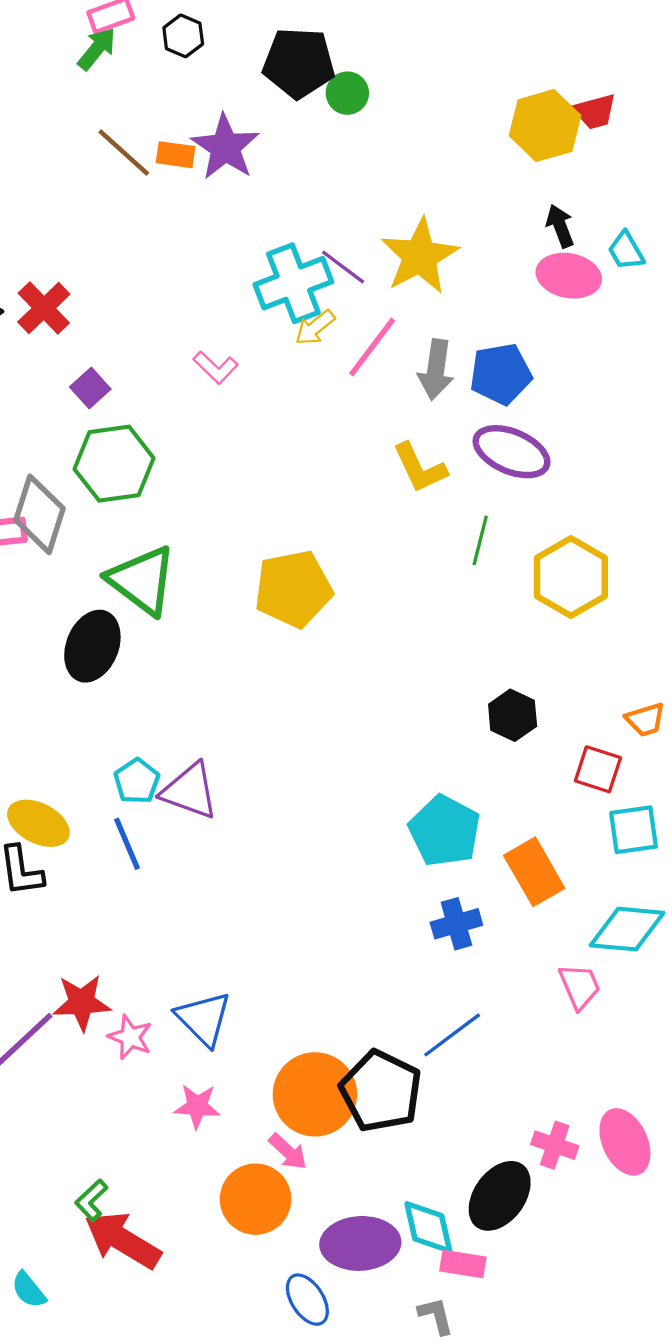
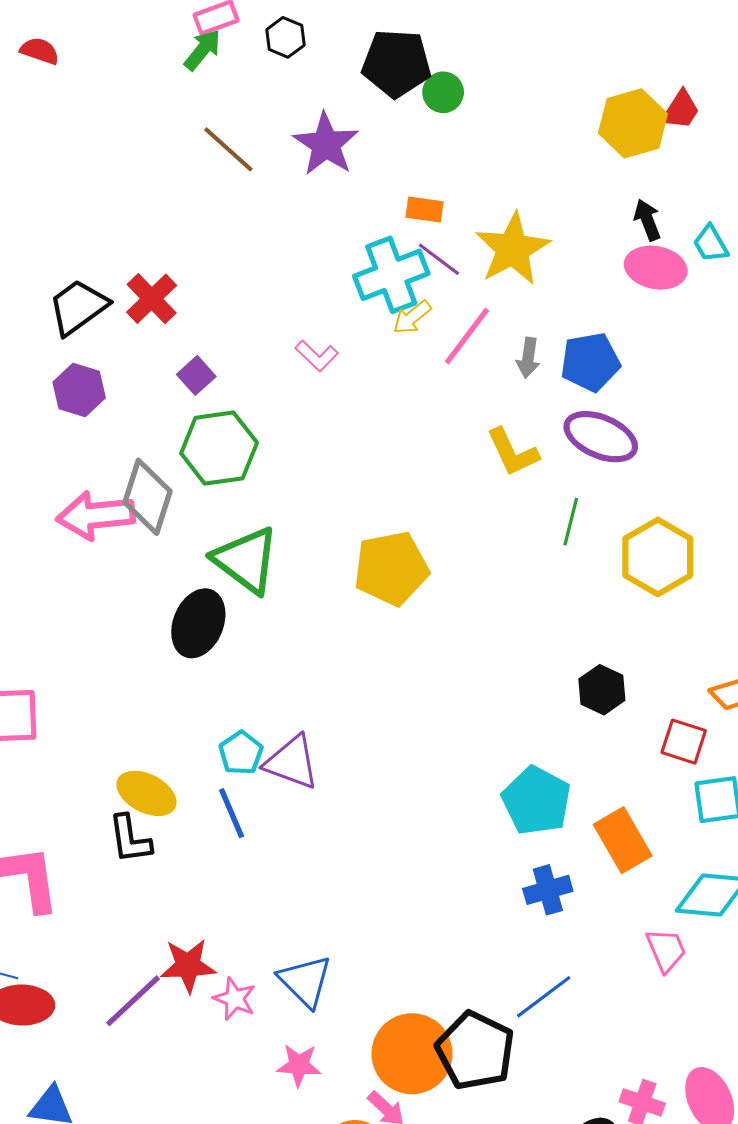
red trapezoid: (595, 111) -> (681, 110), turned -42
orange rectangle: (176, 155) -> (424, 210), moved
gray arrow: (436, 370) -> (528, 358), size x0.7

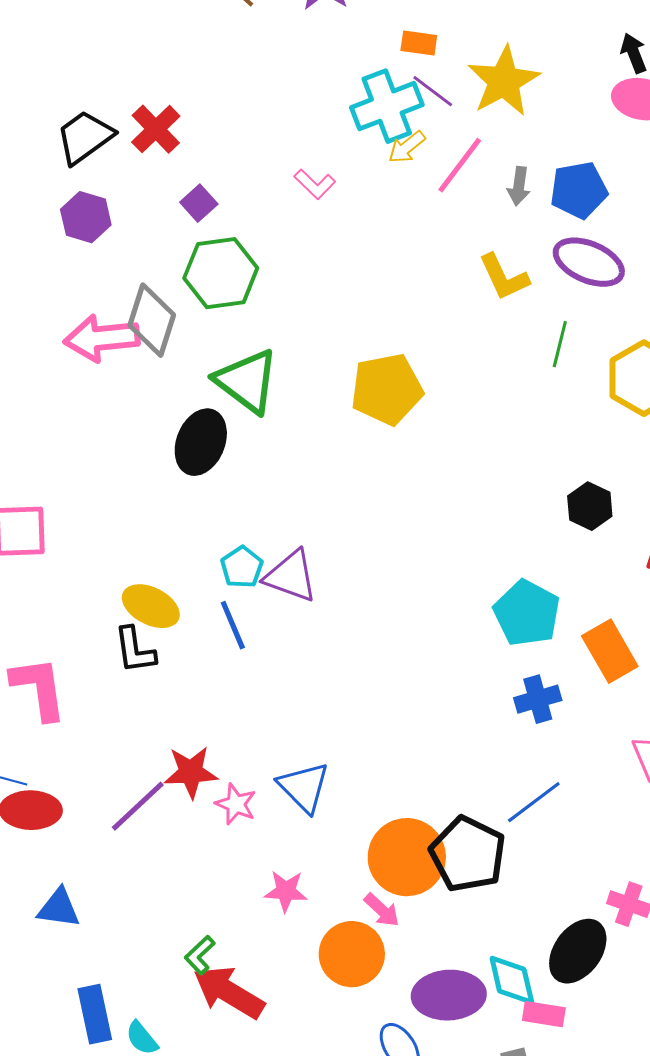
pink star: (299, 1065) -> (286, 891), moved

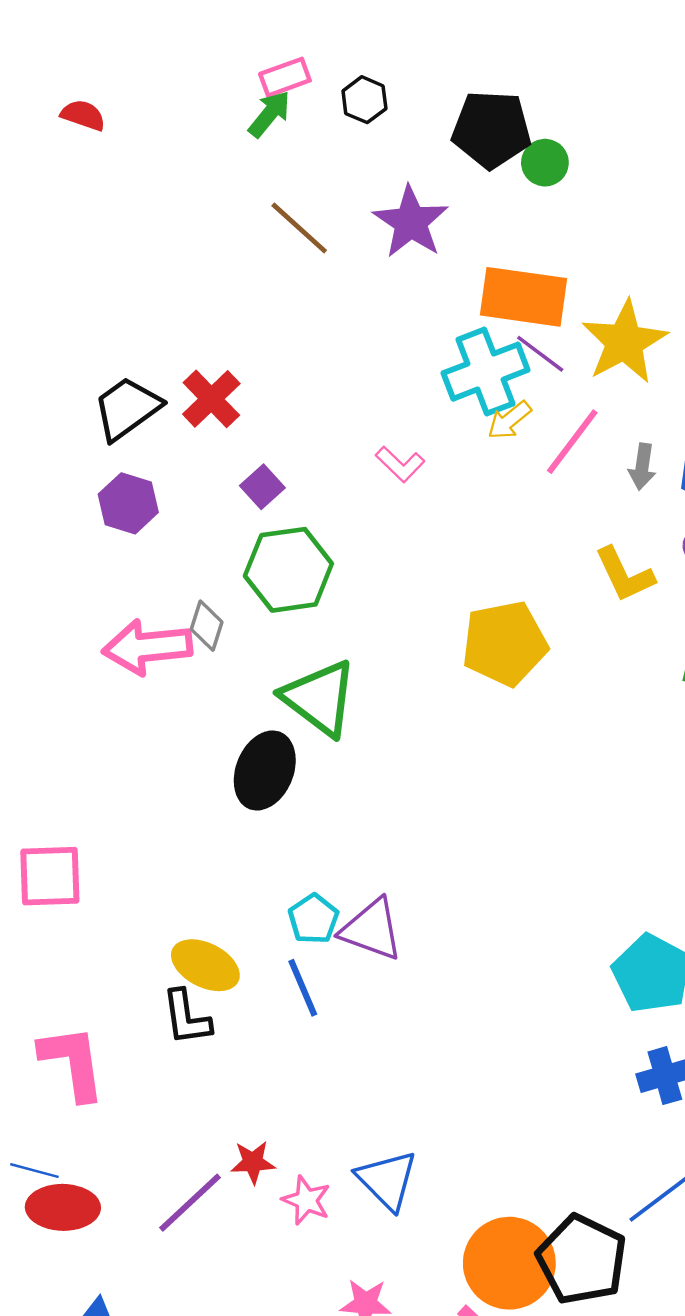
orange rectangle: (419, 43) -> (524, 297), size x2.0
gray diamond: (152, 320) -> (207, 626), size x0.6
yellow pentagon: (387, 389) -> (505, 643), moved
red star: (191, 772) -> (253, 1162), size x0.7

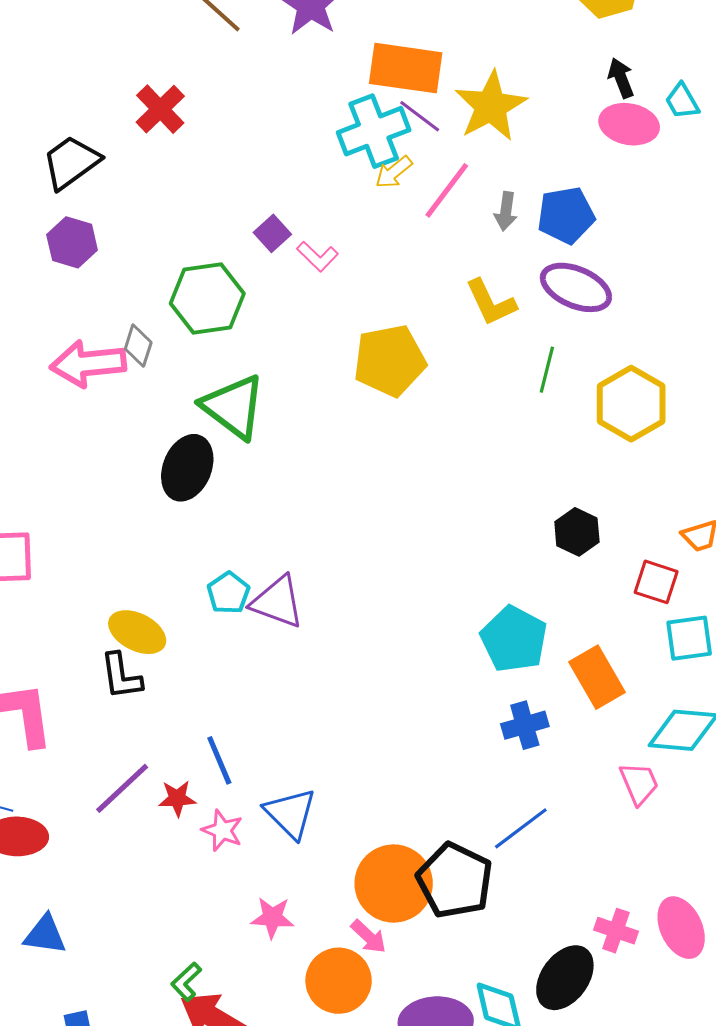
red cross: (211, 399) -> (160, 109), moved
pink L-shape: (400, 464) -> (317, 256), moved
purple square: (262, 487) -> (272, 233), moved
blue line: (303, 988) -> (219, 760), moved
purple line: (190, 1203) -> (122, 788), moved

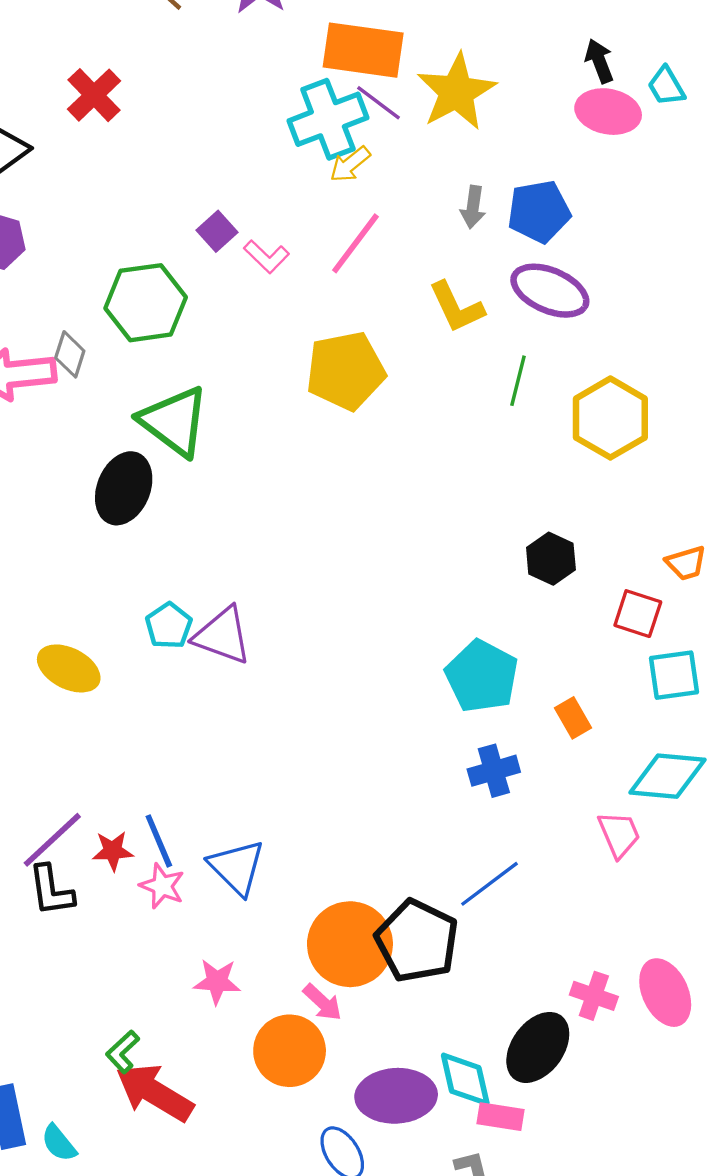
pink line: (447, 190) -> (355, 243), moved
black L-shape: (121, 676) -> (51, 890), moved
orange rectangle: (597, 677) -> (573, 718), size x0.6
blue line: (219, 760) -> (159, 841), moved

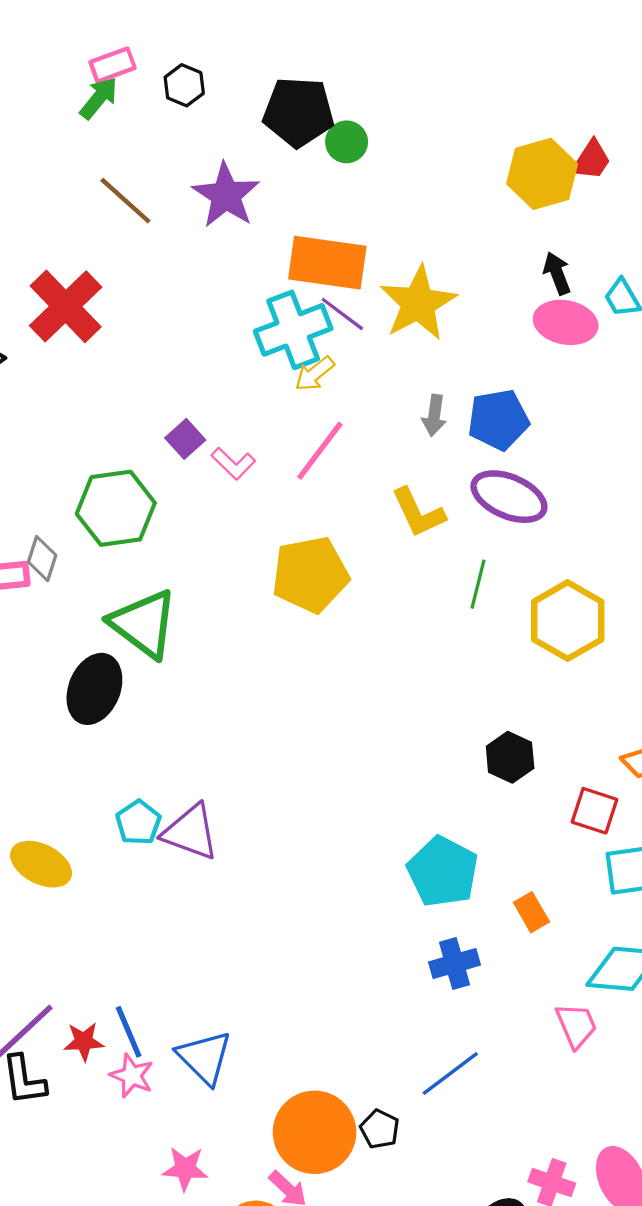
red cross: (94, 95) -> (66, 306), size x1.4
black pentagon: (417, 941) -> (380, 1129), size x0.5

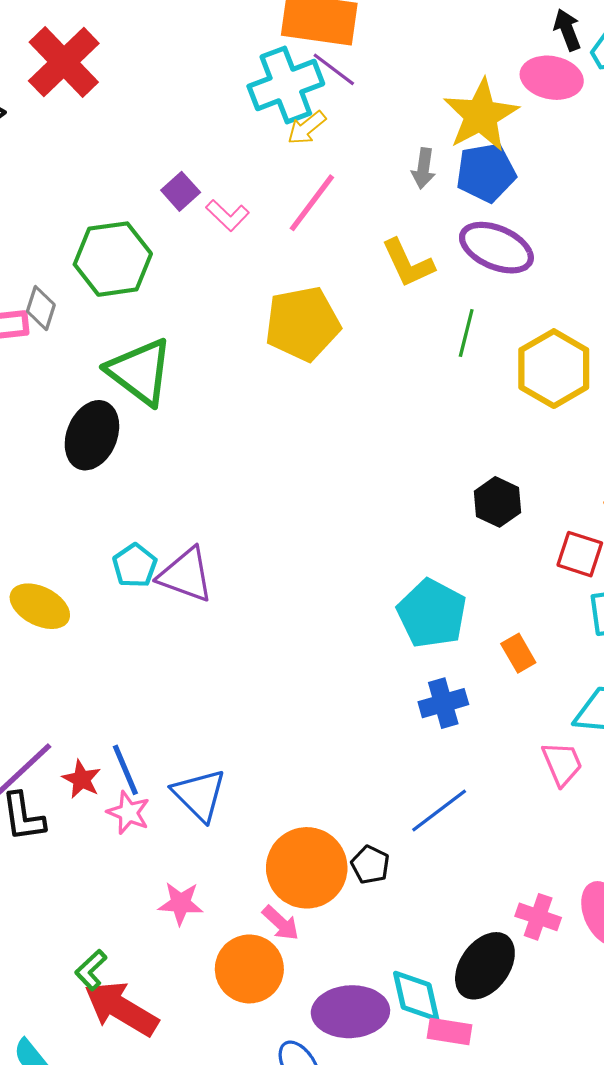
black arrow: (557, 273) -> (567, 30), moved
yellow star: (418, 303) -> (481, 115), moved
red star: (84, 1041) -> (82, 779), turned 30

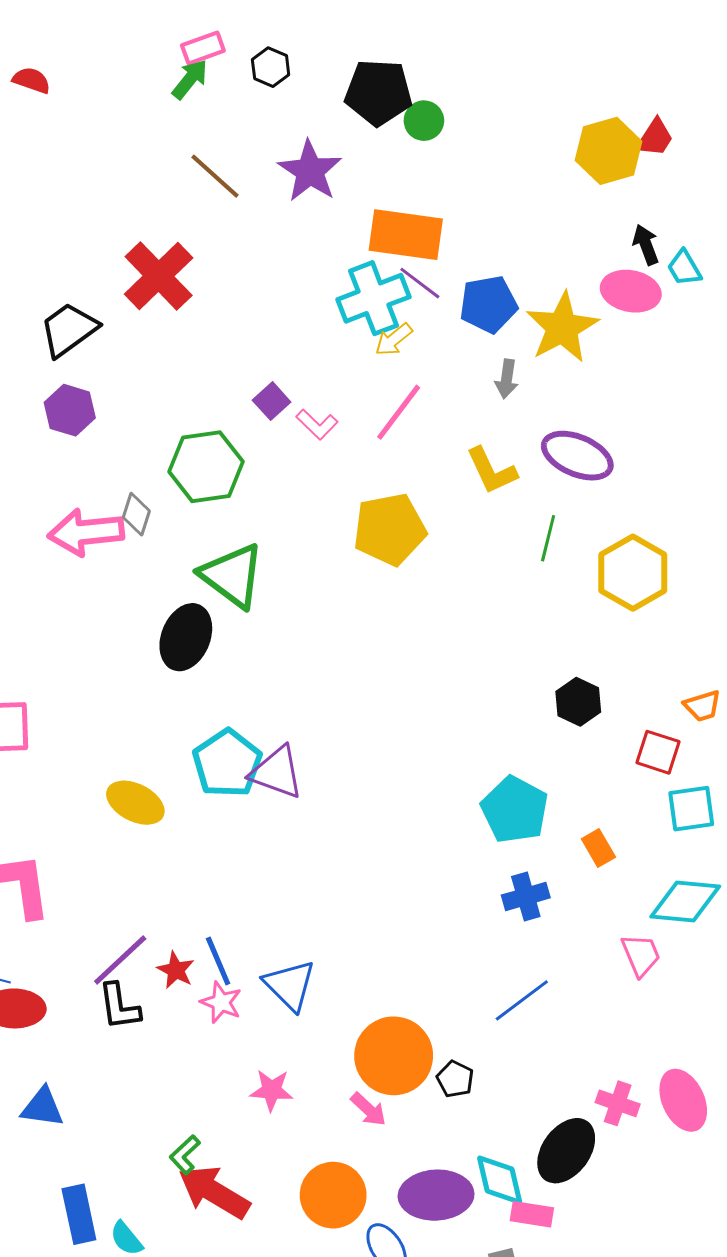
blue pentagon: (486, 173) -> (488, 304), moved
cyan pentagon: (135, 566) -> (227, 763), size x1.6
black pentagon: (370, 865) -> (455, 1079), moved
orange circle: (249, 969) -> (333, 1195), moved

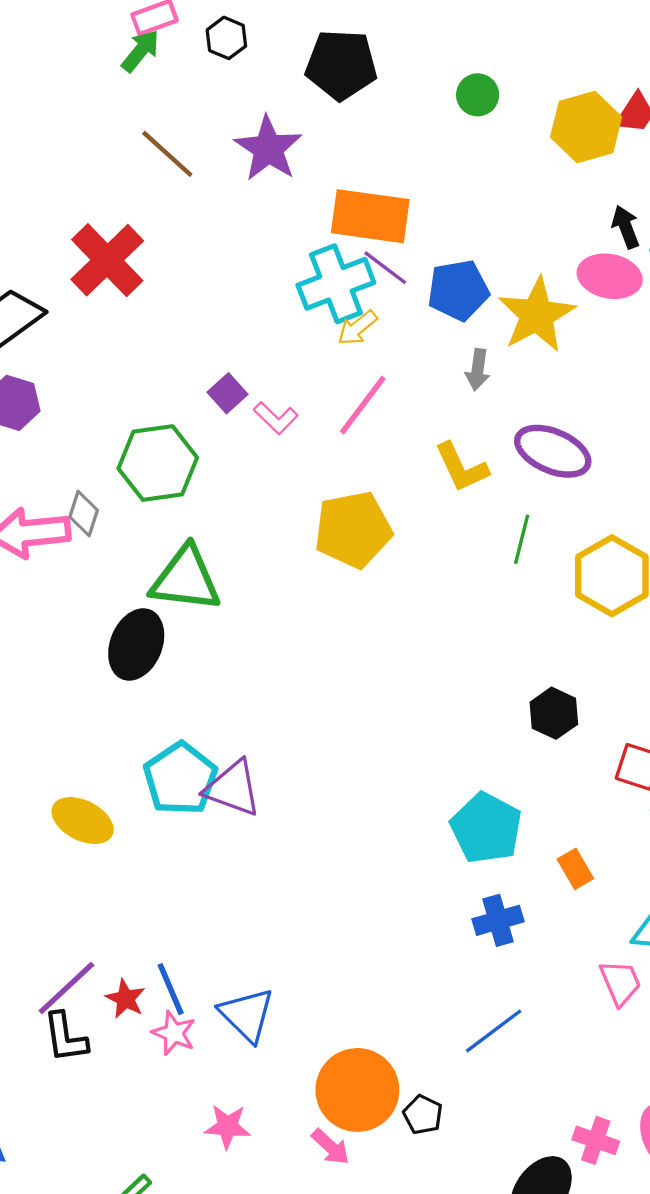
green circle: (424, 121) -> (478, 95), moved
green triangle: (232, 576) -> (186, 579), turned -30

